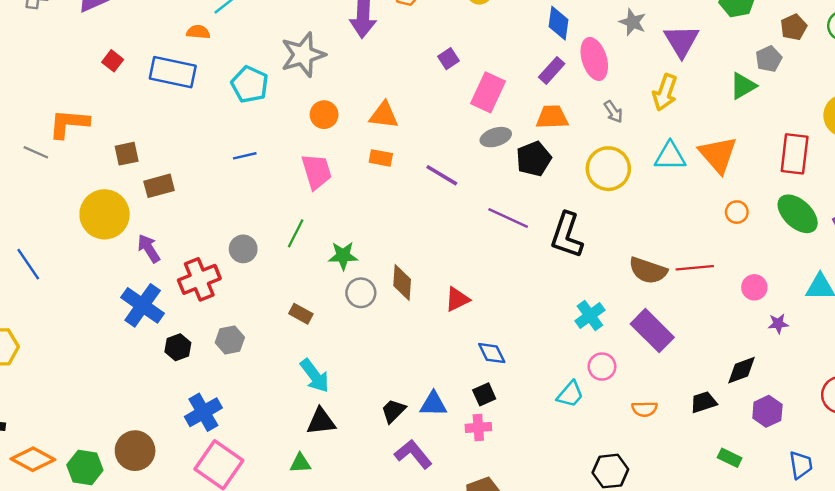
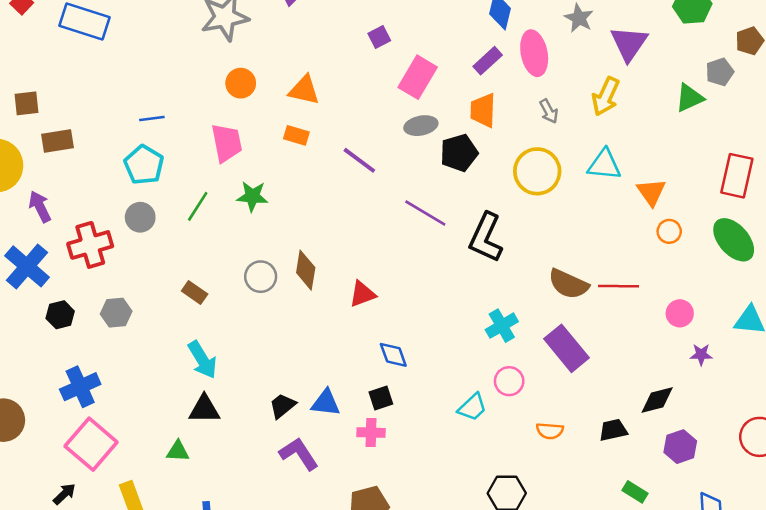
cyan pentagon: (250, 84) -> (144, 165), moved
orange trapezoid: (552, 117) -> (483, 110), turned -92
orange triangle: (718, 155) -> (651, 192), moved, size x0.7
green star: (343, 256) -> (252, 196), moved

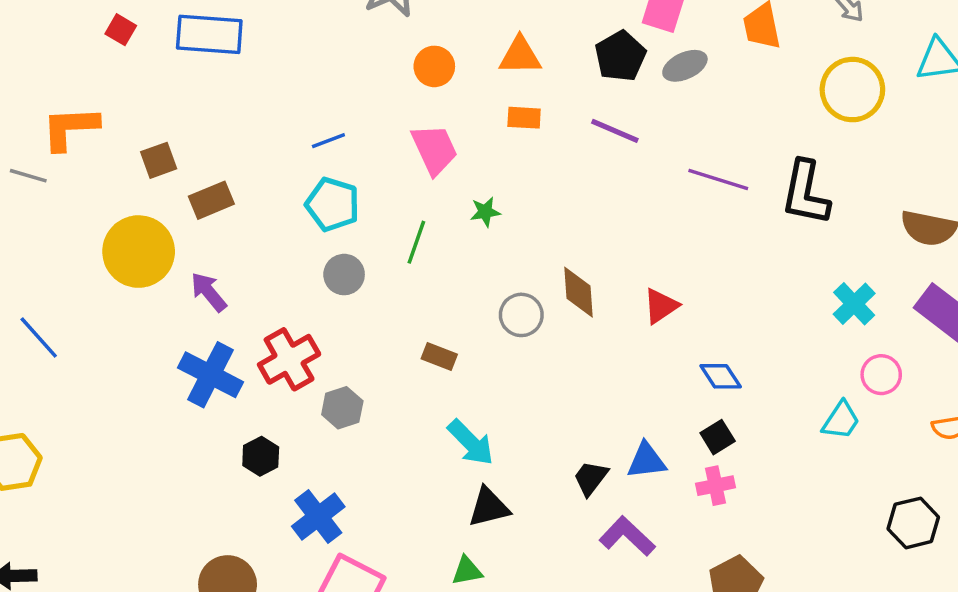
black pentagon: (459, 153) -> (620, 56), moved
green star: (252, 196) -> (485, 212), size x0.7
red cross: (90, 245) -> (289, 359), moved
black hexagon: (60, 315) -> (261, 456), moved

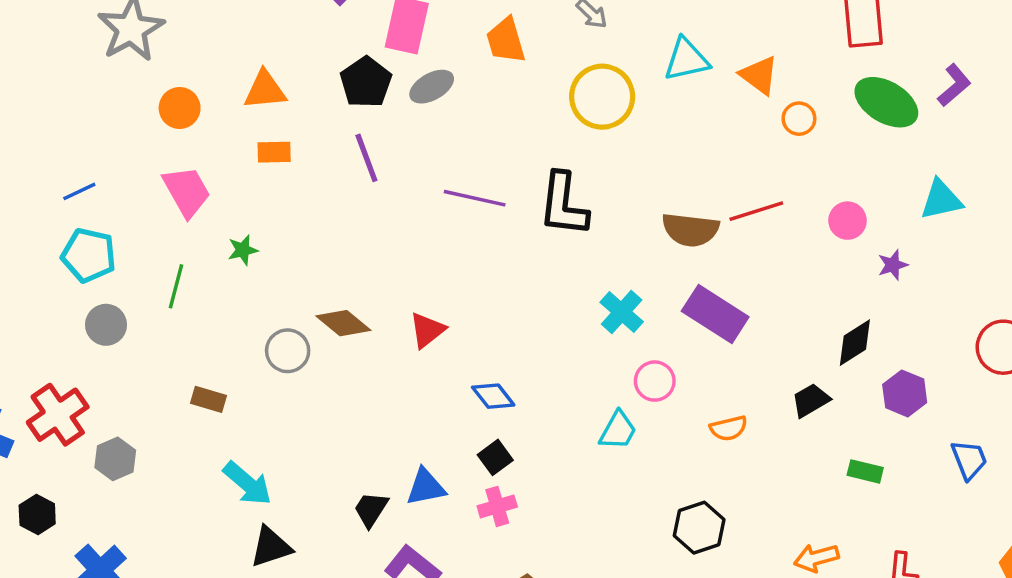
purple line: (615, 131) -> (366, 158), turned 51
brown diamond: (579, 292) -> (343, 323), turned -42

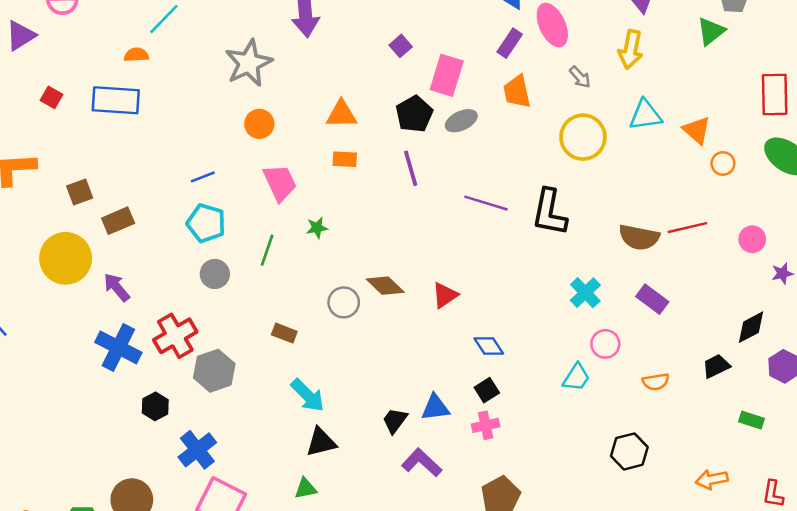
orange circle: (180, 108) -> (259, 124), moved
purple rectangle: (715, 314) -> (652, 299), size x0.7
gray hexagon: (115, 459) -> (214, 371), size x1.4

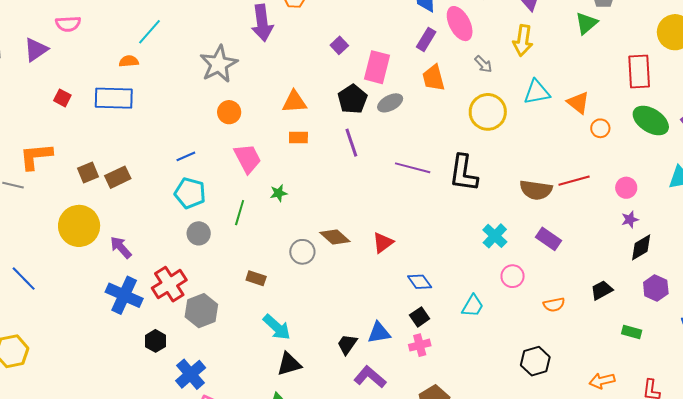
brown rectangle: (118, 221) -> (118, 177), moved
purple star: (782, 273) -> (630, 220), moved
black diamond: (751, 327) -> (641, 247), moved
cyan trapezoid: (576, 377) -> (473, 306), moved

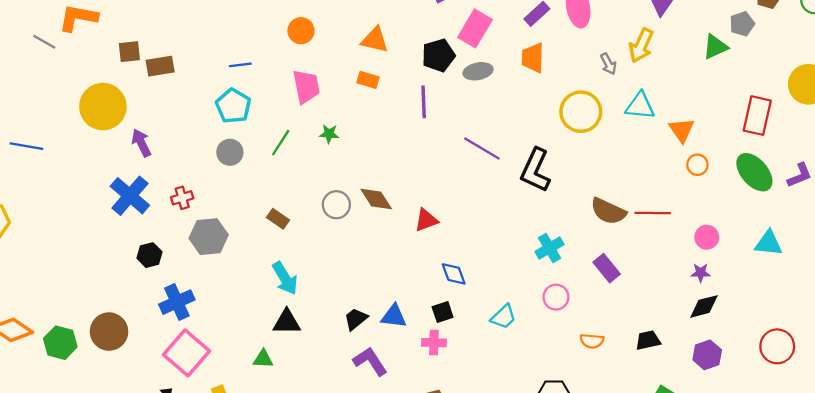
gray arrow: (483, 64) -> (608, 64), moved
blue line: (24, 279) -> (26, 146), turned -52
red cross: (169, 284) -> (182, 198), size x0.6

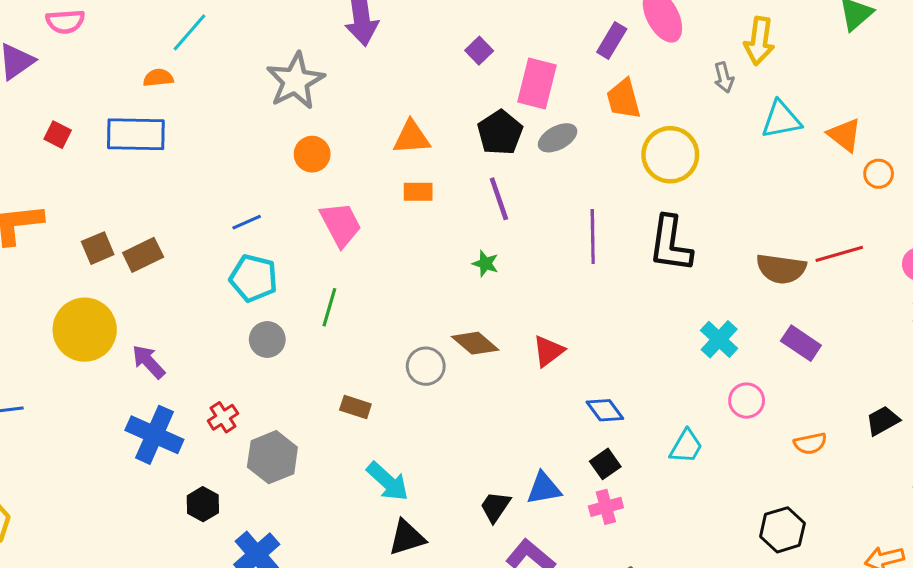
gray arrow: (608, 64) -> (724, 77), turned 30
yellow circle: (581, 112) -> (670, 155), moved
green star: (329, 134) -> (485, 264), moved, turned 30
purple line: (482, 148) -> (593, 237), turned 75

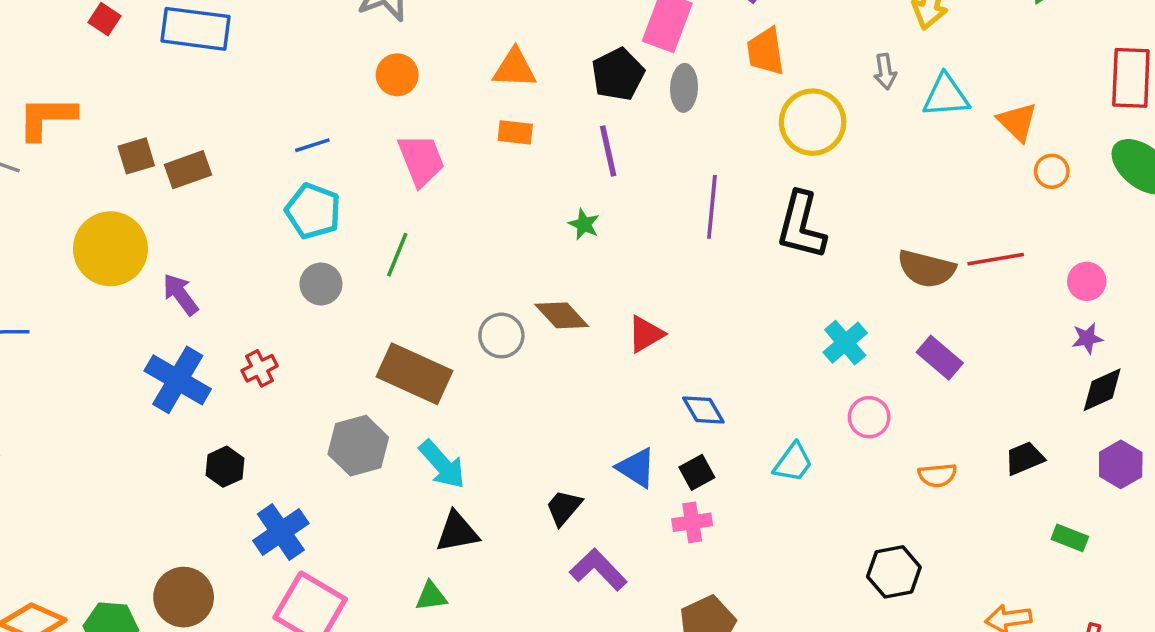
gray arrow: (724, 77) -> (885, 72), moved
gray ellipse: (558, 138) -> (684, 88), turned -66
brown rectangle: (355, 407) -> (415, 374), size x2.0
gray hexagon: (272, 457) -> (358, 446), moved
blue triangle: (544, 488) -> (636, 468), moved, turned 36

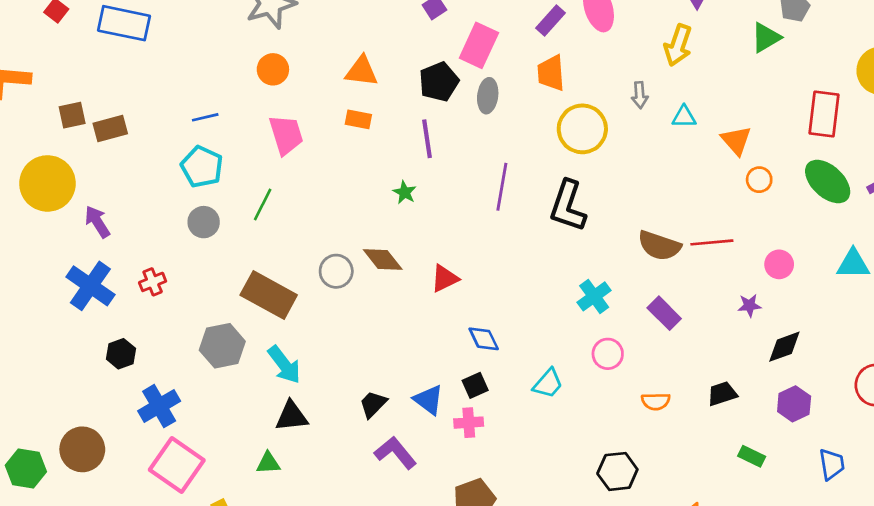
cyan triangle: (946, 96) -> (684, 117), size x0.7
purple star: (1087, 338) -> (749, 305), moved
blue triangle: (636, 468) -> (429, 400), moved

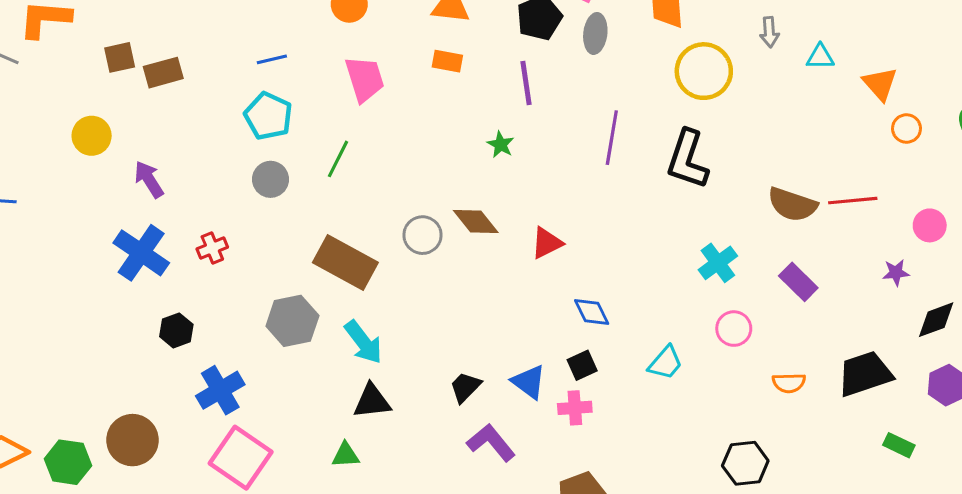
yellow circle: (47, 183) -> (92, 136), size x0.6
black trapezoid: (722, 394) -> (865, 374), size x1.6

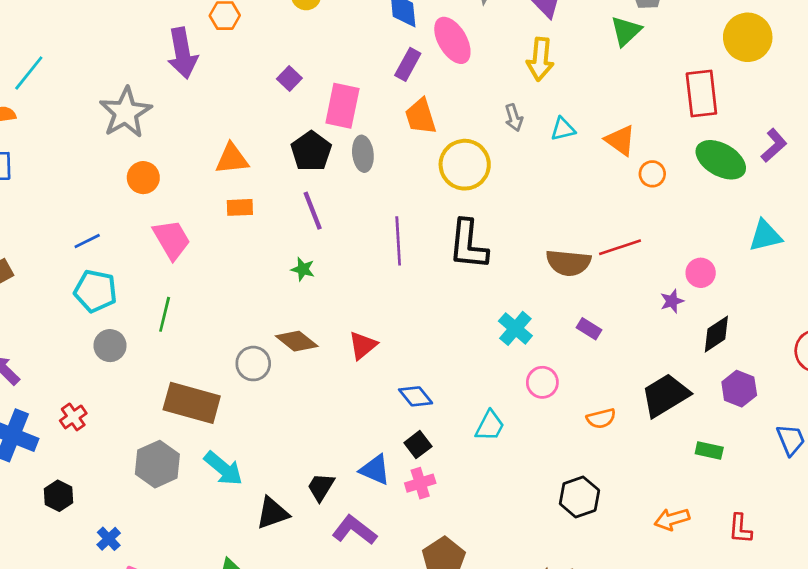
pink circle: (930, 225) -> (701, 273), moved
purple rectangle: (798, 282) -> (589, 329), size x0.7
blue cross: (220, 390) -> (109, 539), size x0.6
black triangle: (372, 401) -> (272, 513), moved

